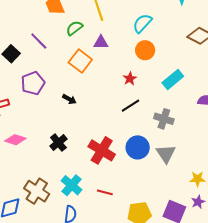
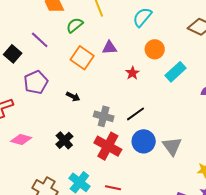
purple triangle: (101, 42) -> (109, 48), moved
orange circle: (145, 50) -> (155, 49), moved
black line: (131, 106) -> (136, 114), moved
gray cross: (164, 119) -> (104, 116), moved

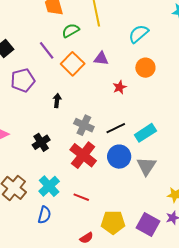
purple line: (40, 40) -> (47, 50), moved
cyan rectangle: (175, 72) -> (145, 133), moved
black arrow: (73, 97) -> (57, 101), turned -120

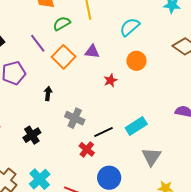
black line: (116, 128) -> (104, 132), moved
red cross: (83, 155) -> (87, 149), moved, size x0.6
blue circle: (119, 157) -> (109, 178), moved
gray triangle: (146, 166) -> (151, 157), moved

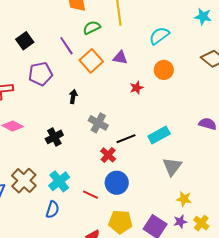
blue circle: (109, 178) -> (117, 183), moved

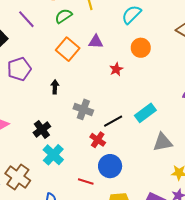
purple line: (66, 46) -> (26, 19), moved
gray triangle: (172, 167) -> (163, 142), turned 50
cyan cross: (59, 181) -> (53, 155), moved

